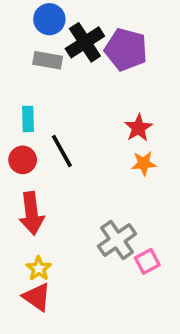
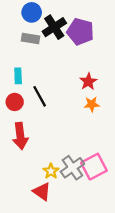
gray cross: (117, 240) -> (72, 168), moved
pink square: (147, 261) -> (94, 167), size x1.6
yellow star: (39, 268) -> (51, 171), moved
red triangle: (37, 297) -> (42, 192), moved

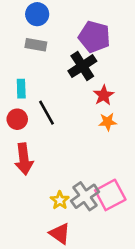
black cross: (54, 27) -> (82, 66), moved
red triangle: (42, 192) -> (60, 233), moved

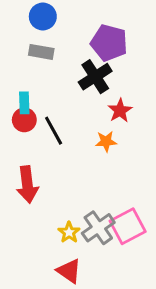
red circle: (17, 119) -> (24, 120), moved
orange star: (108, 122) -> (106, 141), moved

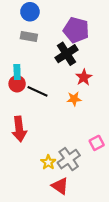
black line: (54, 131) -> (37, 91), turned -36
pink square: (128, 226) -> (97, 143), moved, size x0.6
red triangle: (69, 271) -> (60, 186), moved

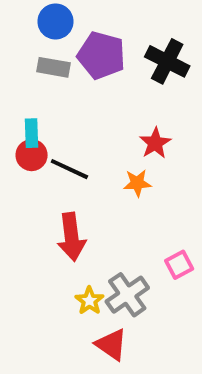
purple pentagon: (76, 30) -> (101, 55), moved
black cross: (67, 54) -> (167, 61), moved, turned -30
red arrow: (19, 129) -> (71, 237), moved

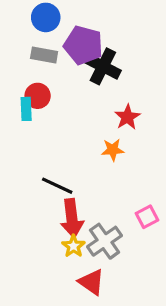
black cross: (167, 61) -> (103, 66), moved
red circle: (32, 155) -> (38, 96), moved
black line: (69, 169) -> (57, 186), moved
red arrow: (71, 237) -> (72, 218), moved

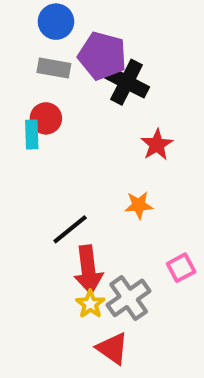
orange star: (113, 150) -> (139, 205), moved
black line: (57, 186) -> (70, 229), turned -64

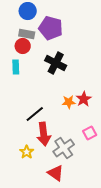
black cross: (127, 82) -> (56, 63), moved
red circle: (46, 118) -> (23, 46), moved
red star: (157, 145) -> (84, 99), moved
yellow star: (90, 304) -> (27, 152), moved

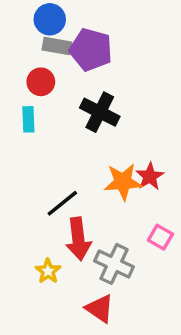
gray rectangle: (27, 34) -> (57, 46), moved
orange star: (69, 102) -> (123, 182), size x1.5
pink square: (90, 133) -> (160, 237), turned -32
gray cross: (64, 148) -> (114, 264), turned -30

